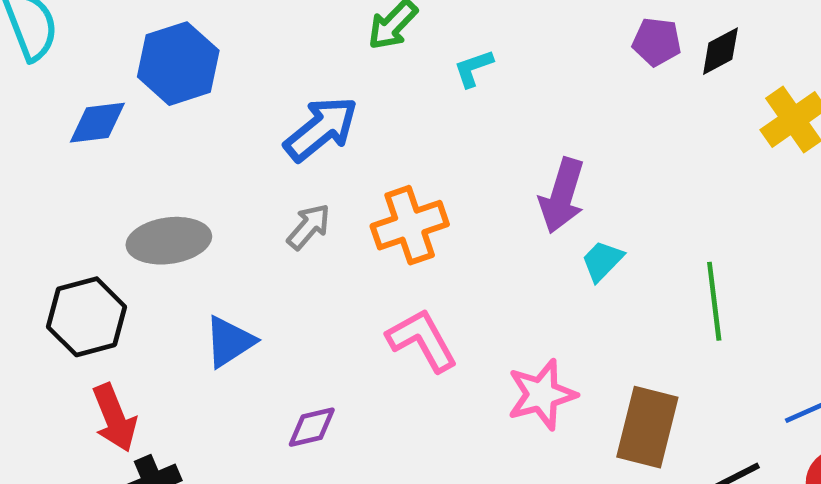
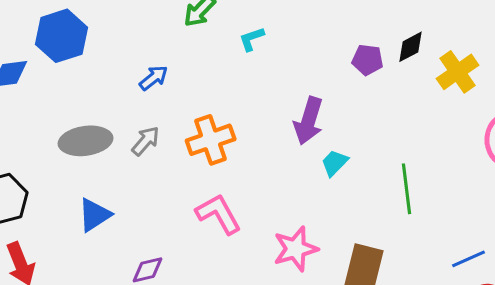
purple pentagon: (657, 42) -> (368, 60), moved
black diamond: (720, 51) -> (411, 47), moved
blue arrow: (321, 129) -> (154, 78), size x0.6
gray ellipse: (169, 241) -> (86, 141), moved

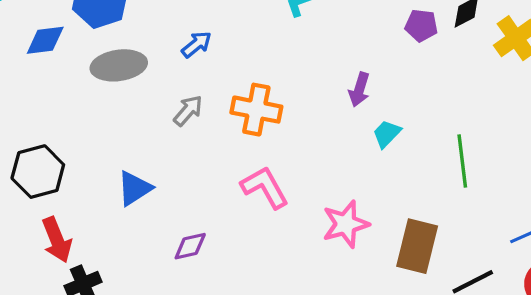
purple arrow: (309, 121) -> (359, 90), size x0.7
orange cross: (211, 140) -> (256, 110), turned 30
gray ellipse: (86, 141) -> (119, 65), moved

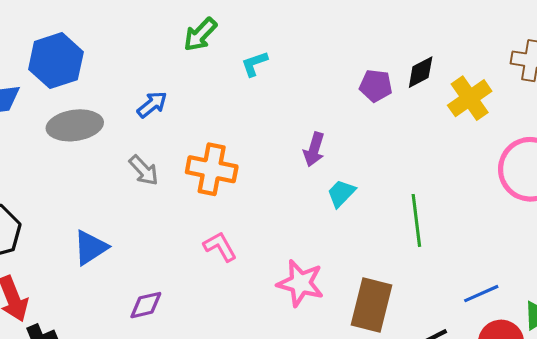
gray arrow: (188, 111) -> (144, 170), turned 96
pink L-shape: (265, 187) -> (220, 247), size x0.7
pink star: (346, 224) -> (300, 283), turned 30

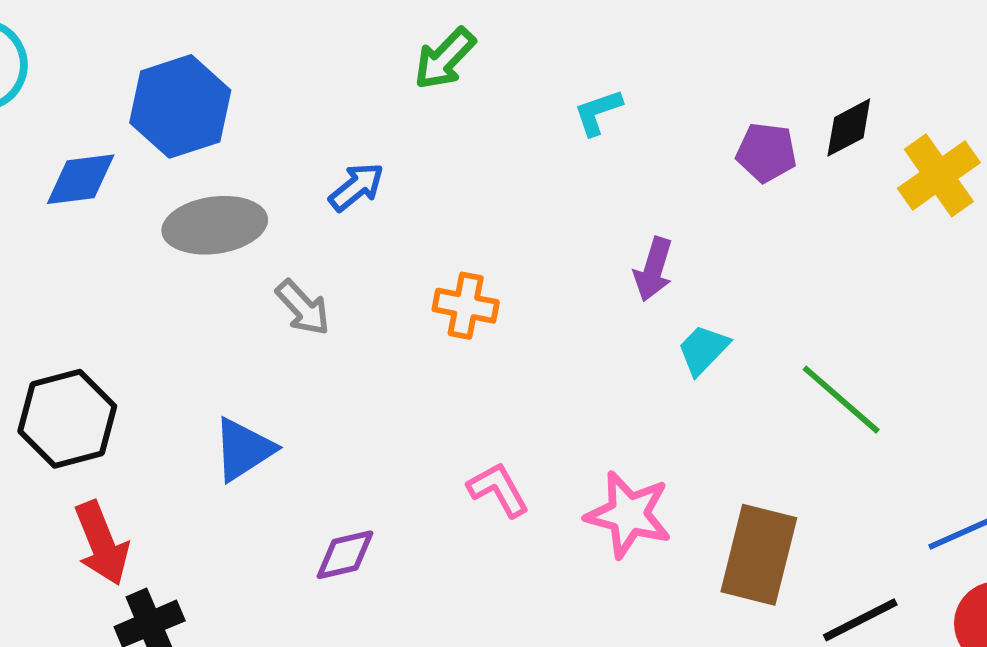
cyan L-shape: (254, 64) -> (598, 112), moved
orange cross: (212, 169) -> (466, 306), size x0.7
gray arrow: (144, 170) -> (303, 308), moved
green line: (416, 220) -> (841, 400), turned -42
pink L-shape: (220, 247) -> (498, 490), moved

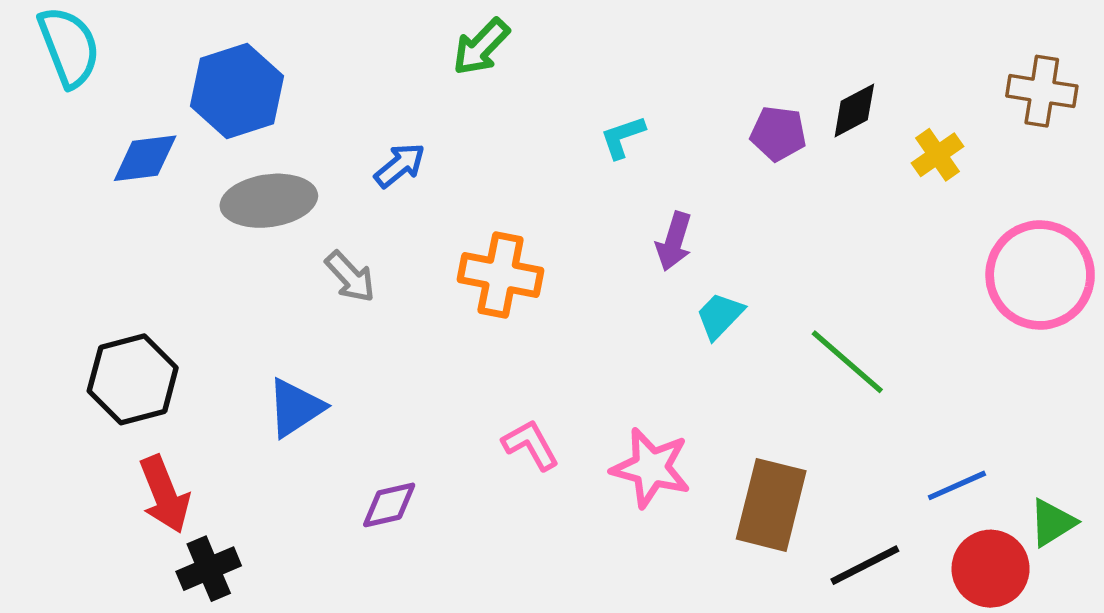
cyan L-shape: (598, 112) -> (623, 137), moved
yellow cross: (939, 175) -> (937, 155), size x0.7
orange cross: (466, 306) -> (501, 275), size x1.4

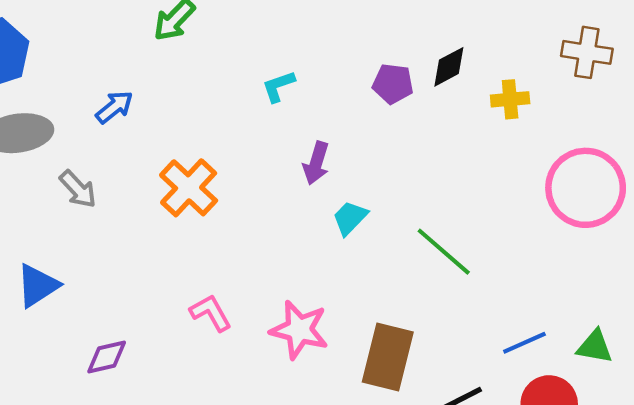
yellow cross: (937, 155) -> (510, 99), turned 30
orange cross: (501, 275) -> (189, 188), turned 32
green triangle: (1052, 523) -> (595, 347), moved, turned 42

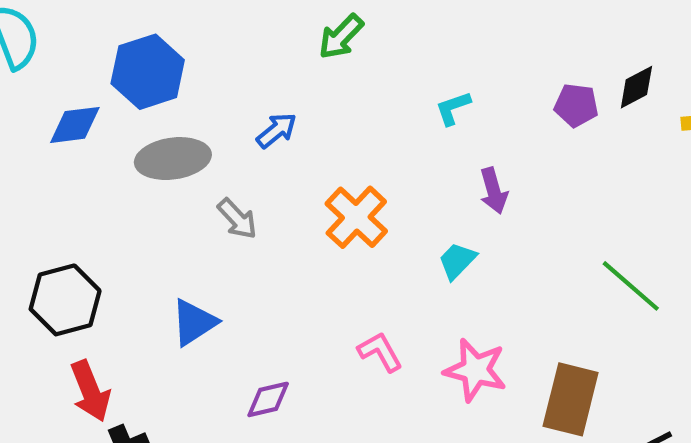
purple arrow: (316, 163) -> (494, 191), turned -33
cyan trapezoid: (350, 218) -> (457, 261), moved

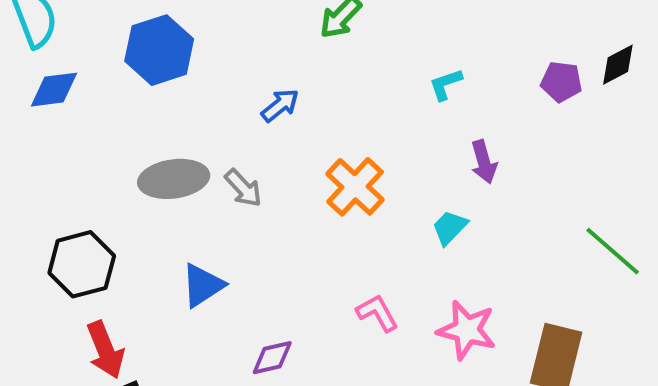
blue diamond: (75, 125) -> (54, 90), moved
gray ellipse: (173, 159) -> (174, 179), moved

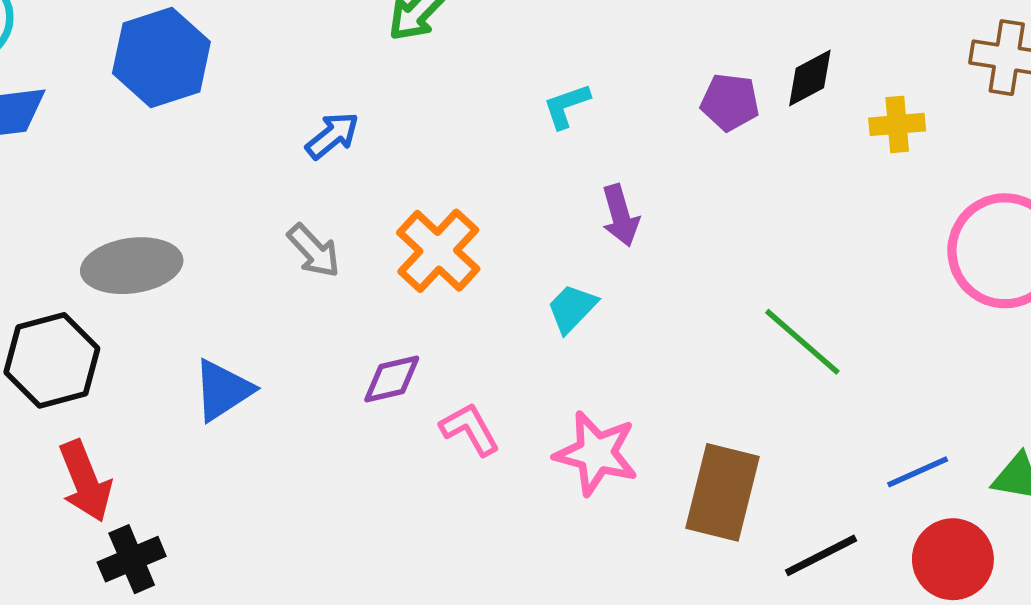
gray ellipse: (174, 179) -> (132, 266), moved
gray arrow: (243, 188) -> (314, 251), moved
purple diamond: (272, 358) -> (392, 379), moved

